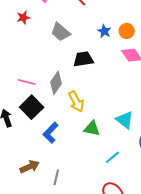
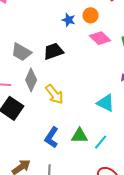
gray trapezoid: (61, 32) -> (21, 52), moved
green triangle: (92, 129) -> (79, 136), moved
blue L-shape: (51, 133) -> (51, 137), moved

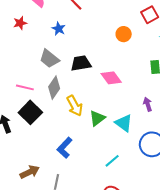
blue star: (69, 20) -> (59, 29), moved
pink diamond: (100, 38) -> (111, 78), moved
green triangle: (79, 136) -> (97, 118), moved, turned -48

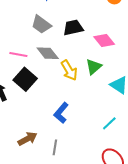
gray diamond: (54, 88) -> (48, 53), turned -70
green triangle: (97, 118) -> (94, 67), moved

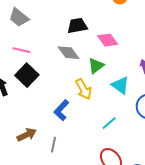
gray trapezoid: (41, 25) -> (19, 17), moved
gray diamond: (48, 53) -> (68, 53), moved
yellow arrow: (69, 70) -> (84, 89), moved

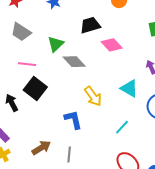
black trapezoid: (77, 26) -> (90, 25), moved
green triangle: (96, 66) -> (56, 44), moved
blue L-shape: (61, 110) -> (73, 120), turned 130

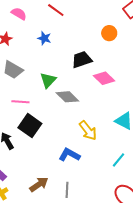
blue L-shape: (73, 120) -> (69, 155), turned -45

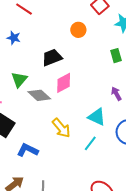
pink diamond: (104, 78) -> (64, 83), moved, turned -70
blue L-shape: (69, 155) -> (28, 150), moved
cyan line: (118, 160) -> (90, 143), moved

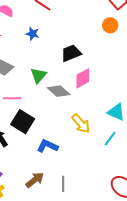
orange circle: (78, 30) -> (110, 25), moved

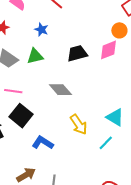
green triangle: (38, 75) -> (35, 56), moved, turned 30
pink diamond: (83, 78) -> (108, 50), moved

